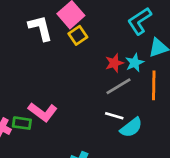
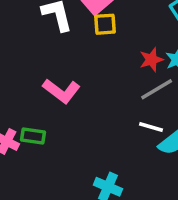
yellow square: (78, 35) -> (105, 24), turned 30
pink L-shape: (43, 112) -> (61, 91), moved

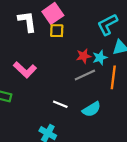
white line: (151, 127) -> (60, 104), moved

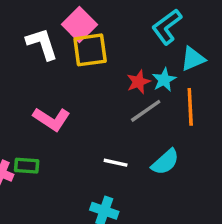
yellow square: (57, 31) -> (90, 50), size x1.5

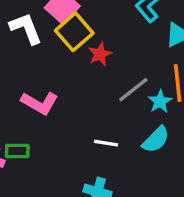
yellow square: (90, 50) -> (74, 32), turned -30
cyan star: (164, 80) -> (160, 101), moved
red star: (138, 82) -> (100, 54), moved

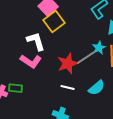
white L-shape: (26, 28) -> (36, 41), moved
red star: (100, 54) -> (68, 64), moved, size x1.5
cyan star: (160, 101) -> (99, 48), moved

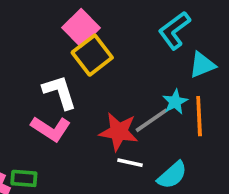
red star: (68, 64) -> (119, 132), turned 30
white line: (68, 88) -> (130, 163), moved

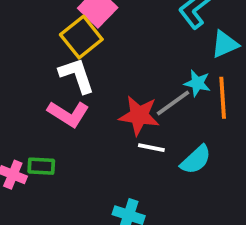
yellow square: (92, 55) -> (81, 37), moved
cyan star: (175, 102) -> (197, 83), turned -30

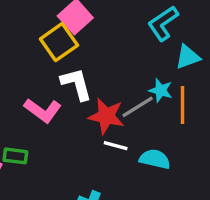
white L-shape: (77, 75) -> (76, 84), moved
cyan semicircle: (196, 160) -> (155, 159), turned -128

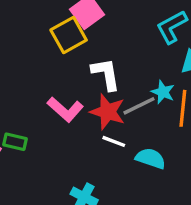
white L-shape: (76, 84) -> (106, 74), moved
pink L-shape: (43, 110) -> (65, 109), moved

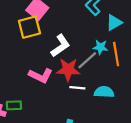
yellow square: (69, 35) -> (29, 27), turned 30
white L-shape: (106, 74) -> (60, 46), turned 80

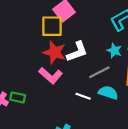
cyan star: (100, 47) -> (114, 51), moved
red star: (68, 70) -> (55, 52), moved
cyan semicircle: (104, 92) -> (108, 93), moved

